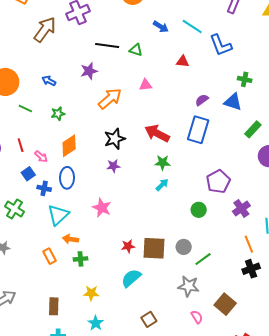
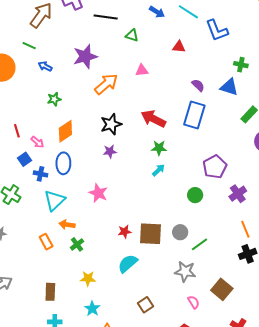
black line: (107, 45) -> (106, 17), moved
purple star: (89, 71) -> (85, 56), size x1.4
purple semicircle: (202, 100) -> (198, 85), turned 80
green line: (25, 108) -> (29, 46), moved
green cross: (80, 259) -> (77, 244), turned -32

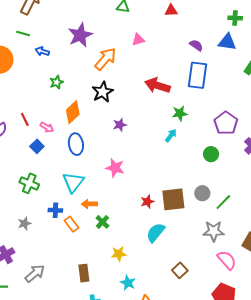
black star: (111, 124) -> (103, 92), moved
green star: (159, 148) -> (180, 113), moved
blue cross: (40, 174) -> (55, 210), moved
pink semicircle: (193, 302) -> (227, 260), size x1.5

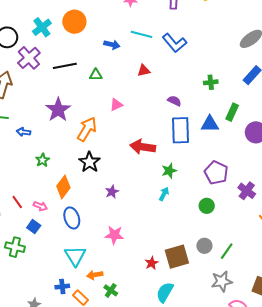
green cross: (235, 18) -> (211, 82), moved
blue triangle: (227, 42) -> (210, 124), moved
green cross: (29, 183) -> (15, 247), moved

